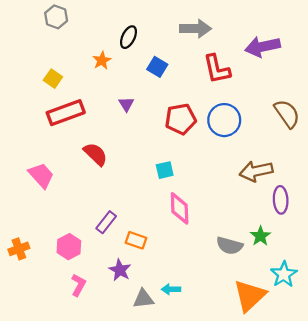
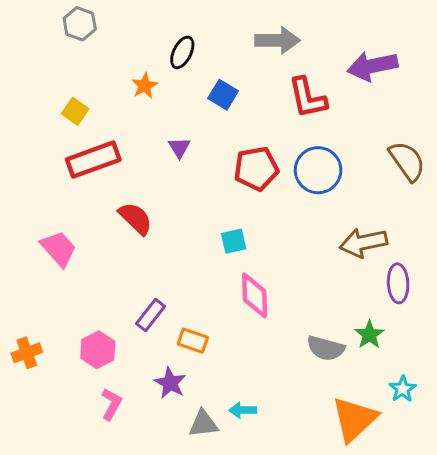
cyan star: (284, 274) -> (403, 389), size x0.7

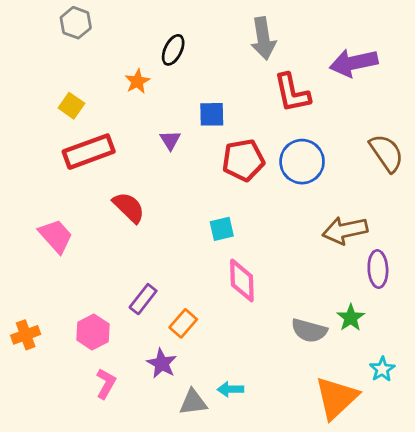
gray arrow: (277, 40) -> (263, 38), turned 81
blue square: (223, 95) -> (212, 114), moved, turned -32
orange rectangle: (193, 341) -> (183, 323), turned -68

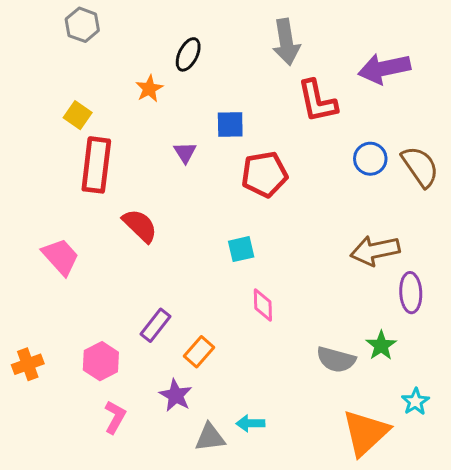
red rectangle: (89, 152) -> (96, 165), turned -63
blue circle: (302, 162) -> (370, 159), moved, size x0.7
pink diamond: (242, 280) -> (263, 305), size x0.7

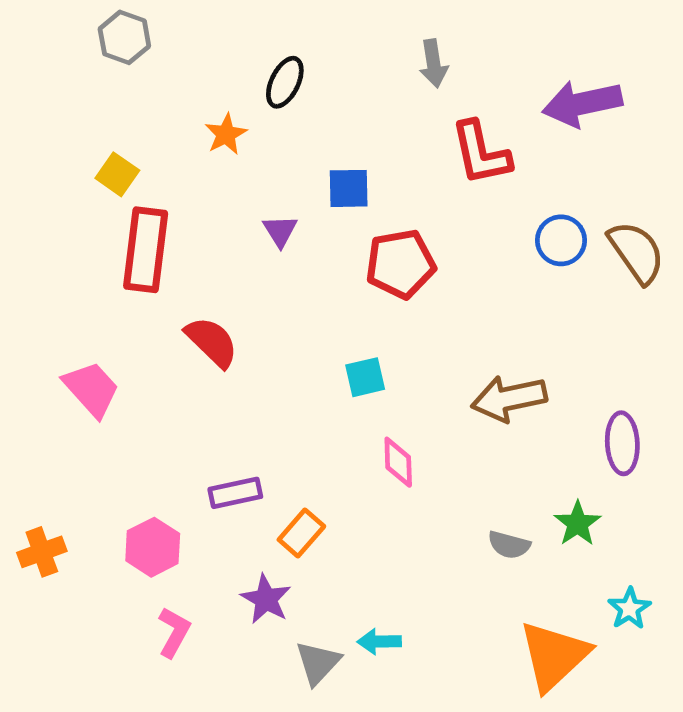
gray arrow: (286, 42) -> (434, 63), size x0.7
brown arrow: (375, 251) -> (509, 398), moved
purple rectangle: (155, 325) -> (235, 493), turned 40
gray semicircle: (336, 360) -> (509, 545), size x0.7
gray triangle: (210, 437) -> (318, 663), turned -40

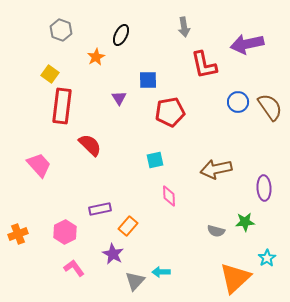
gray hexagon: (124, 37) -> (61, 30), moved
green star: (577, 524) -> (245, 222), turned 30
pink L-shape: (174, 632) -> (74, 268), turned -65

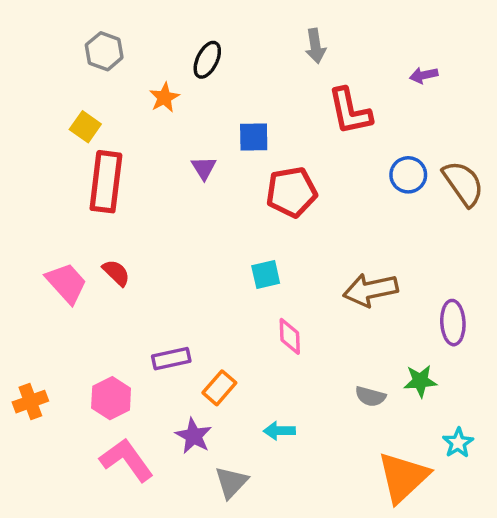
purple arrow: (247, 44) -> (424, 75), size x0.5
red semicircle: (90, 145) -> (116, 273), moved, size x0.7
pink L-shape: (74, 268) -> (127, 460), size x1.5
cyan arrow: (161, 272) -> (279, 431), moved

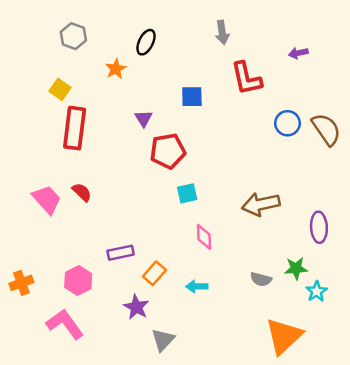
blue square: (254, 137) -> (192, 97), moved
red pentagon: (291, 192) -> (168, 151), moved
cyan arrow: (279, 431) -> (197, 287), moved
cyan star: (458, 443) -> (317, 291), moved
pink L-shape: (127, 460) -> (65, 324), moved

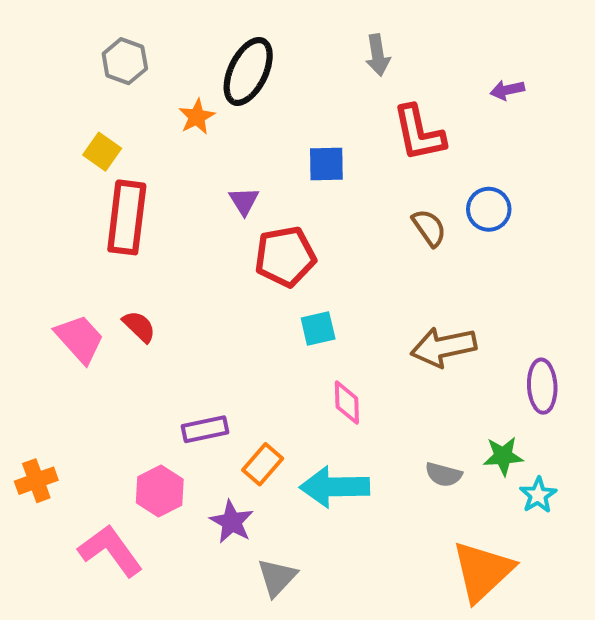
black ellipse: (146, 42) -> (248, 71), size x1.5
brown semicircle: (326, 129) -> (429, 228), moved, size x0.7
pink hexagon: (78, 280) -> (160, 491), moved
cyan arrow: (197, 287) -> (335, 487), size x1.8

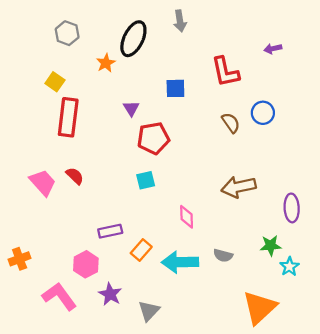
gray arrow: (378, 55) -> (180, 21), moved
cyan square: (318, 329) -> (146, 180), moved
gray semicircle: (444, 475) -> (223, 255), moved
purple star: (232, 522) -> (110, 294), moved

